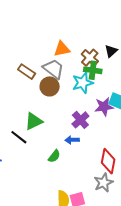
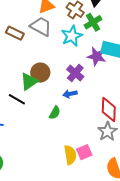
green cross: (93, 70) -> (93, 22), moved, turned -30
brown circle: (50, 86) -> (40, 73), moved
purple star: (104, 107) -> (97, 56), turned 30

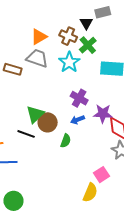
purple star: (97, 56) -> (103, 114), moved
brown circle: (40, 73) -> (48, 122), moved
yellow semicircle: (70, 155) -> (90, 193), moved, turned 42

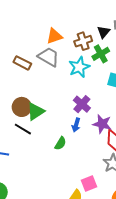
brown cross: (68, 36) -> (83, 41), turned 36
blue arrow: (77, 120) -> (76, 125), turned -64
brown circle: (48, 122) -> (22, 107), moved

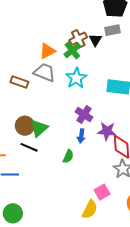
brown cross: (83, 41) -> (78, 39), moved
green cross: (101, 54) -> (72, 50), moved

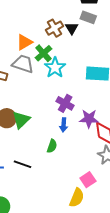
gray rectangle: (113, 30) -> (88, 17), turned 35
green cross: (72, 50) -> (43, 53), moved
black line: (29, 147) -> (23, 164), moved

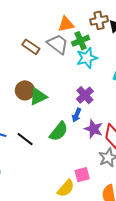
purple star: (89, 119) -> (94, 129), moved
green semicircle: (52, 146) -> (59, 131), size x1.5

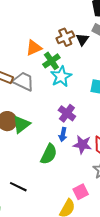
gray trapezoid: (58, 44) -> (23, 81), moved
black line: (25, 139) -> (18, 187), moved

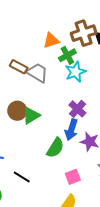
brown cross: (65, 37) -> (84, 33), size x1.4
blue arrow: (63, 134) -> (71, 130), size x1.5
pink square: (81, 192) -> (73, 177), moved

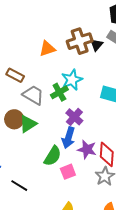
green cross: (67, 55) -> (59, 92), moved
gray trapezoid: (37, 73) -> (33, 95), moved
pink square: (73, 177) -> (68, 172), moved

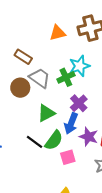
brown circle: (14, 119) -> (20, 88), moved
green triangle: (28, 124) -> (46, 113), moved
black line: (19, 186) -> (34, 142), moved

